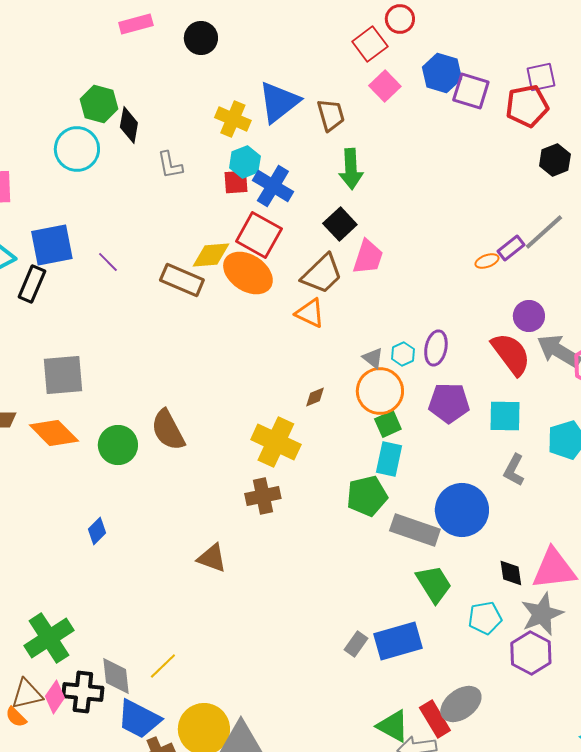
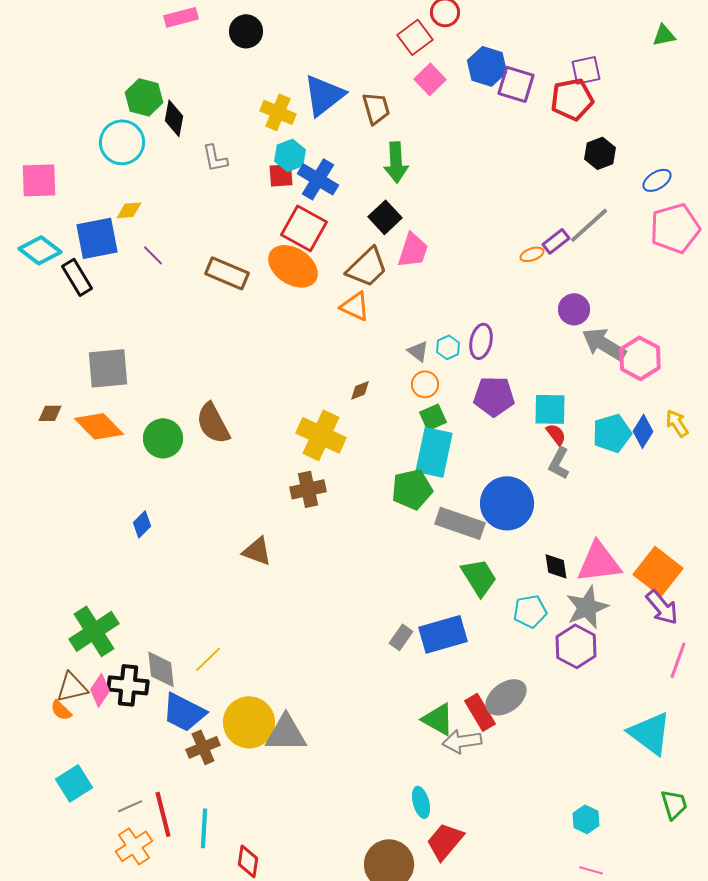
yellow diamond: (211, 255) -> (129, 210), moved, size x0.7
black rectangle: (32, 284) -> (77, 277), turned -54
red semicircle: (511, 354) -> (556, 434), moved, size x0.5
orange circle: (380, 391) -> (425, 384), size x0.6
cyan rectangle: (389, 459) -> (434, 452), size x1.4

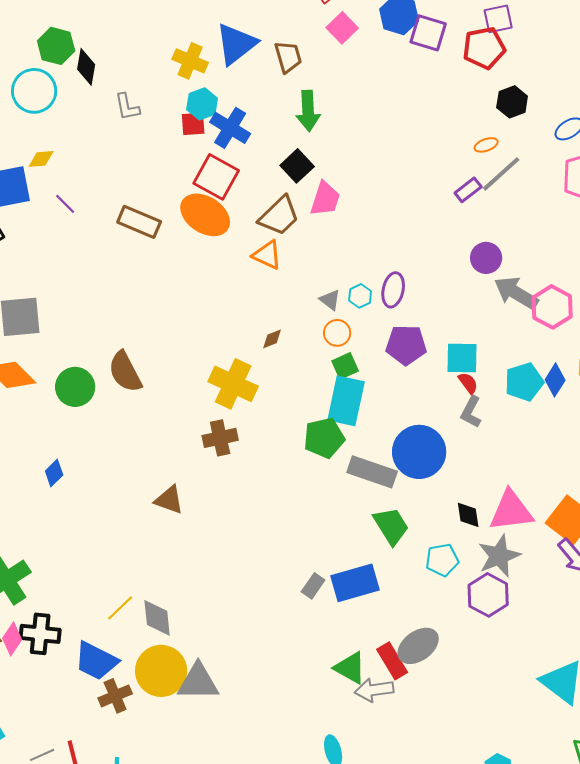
orange ellipse: (532, 254) -> (486, 145), moved
gray diamond: (161, 669) -> (157, 618), moved

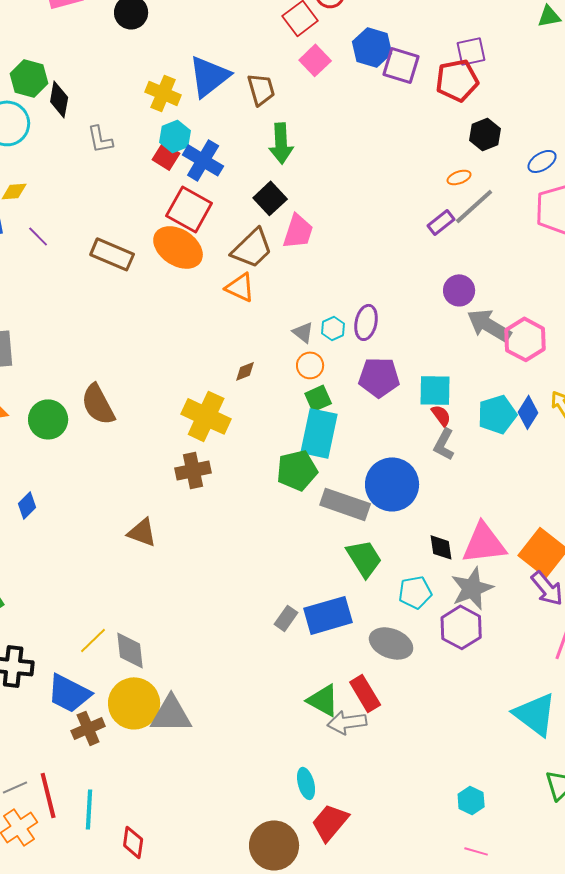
red square: (193, 124) -> (166, 156), turned 36
gray ellipse: (418, 646) -> (391, 643), moved, turned 57

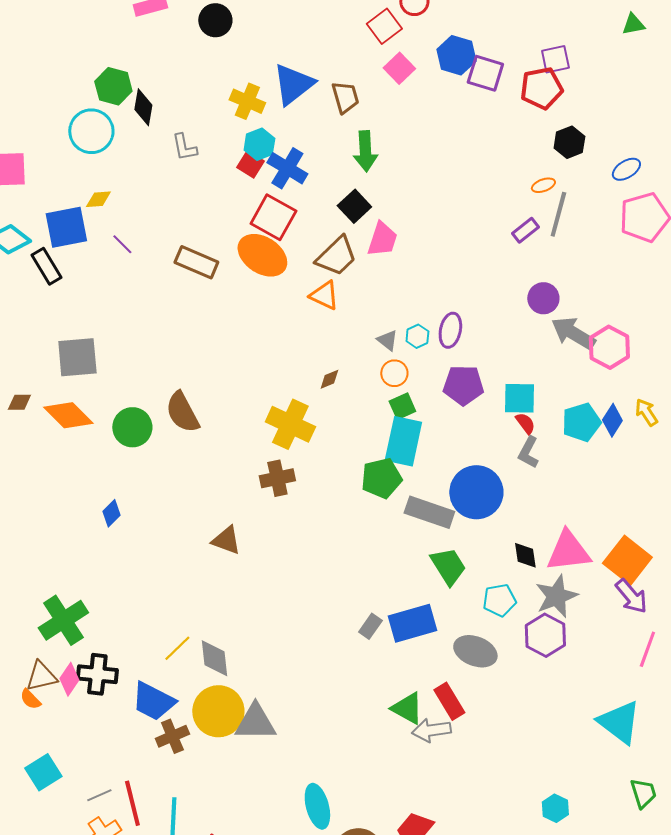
gray line: (474, 206) -> (558, 214), turned -33
cyan ellipse: (306, 783) -> (317, 806), moved, size x1.4

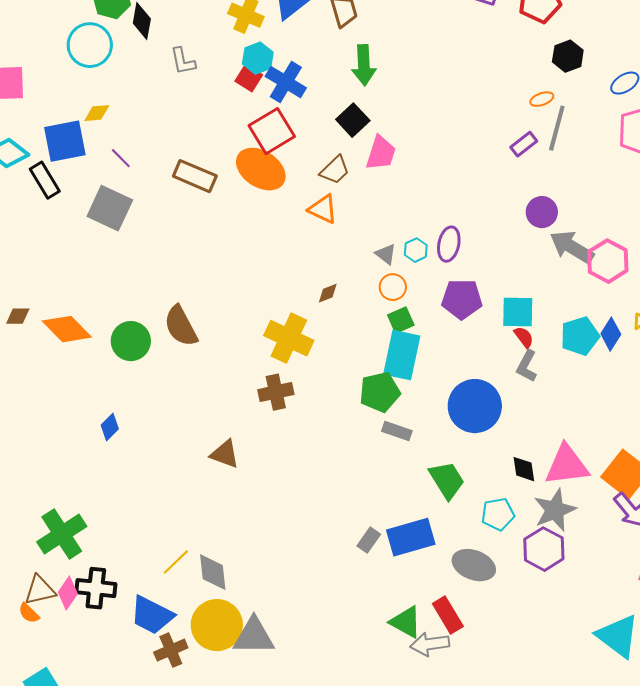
red square: (273, 217) -> (272, 131), turned 30
brown trapezoid: (336, 256) -> (335, 170), size x0.7
gray square: (77, 357) -> (110, 208), moved, turned 30
gray rectangle: (429, 512) -> (397, 431), moved, size x0.6

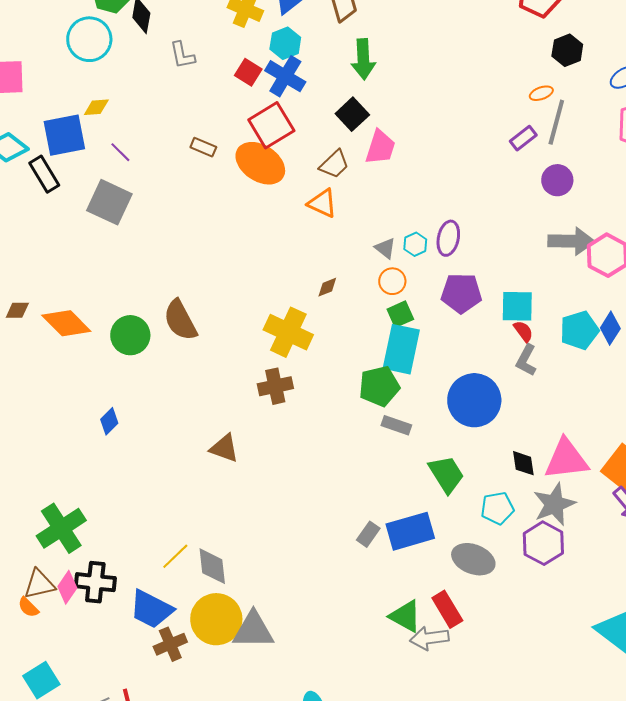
cyan hexagon: (258, 58) -> (285, 43), moved
brown rectangle: (195, 176) -> (203, 147), moved, size x0.6
purple circle: (542, 212) -> (557, 180), moved
gray arrow: (572, 247) -> (571, 241), turned 150

